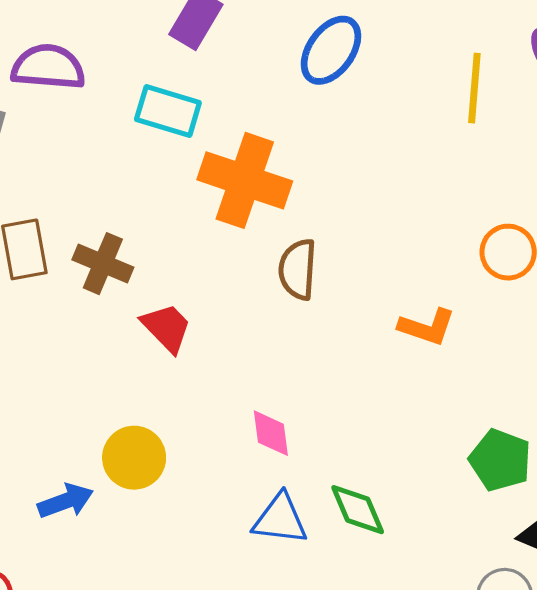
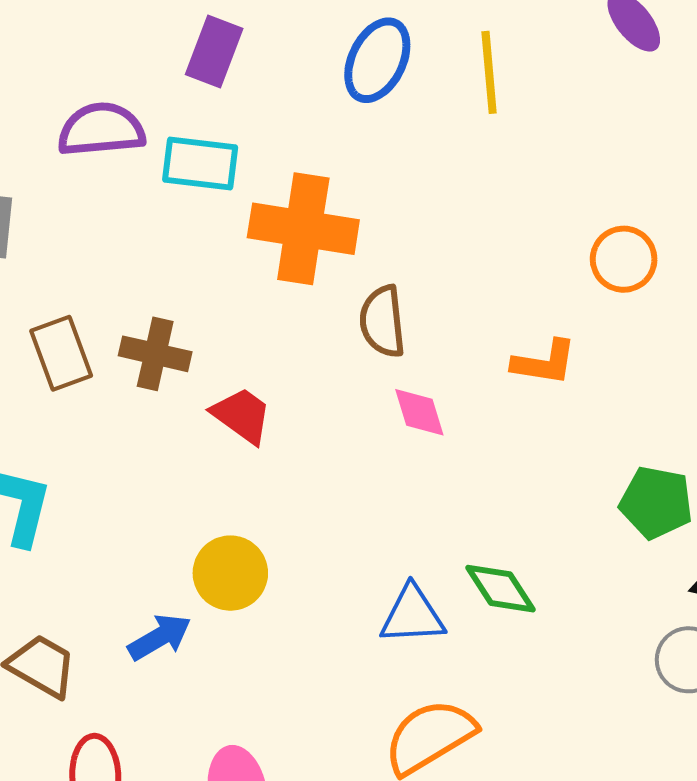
purple semicircle: (48, 67) -> (101, 130), moved
yellow line: (474, 88) -> (489, 72), moved
pink diamond: (271, 433) -> (419, 412), moved

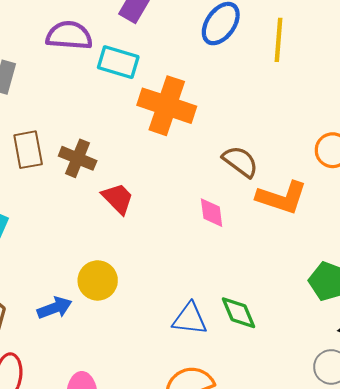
brown semicircle: (383, 321) -> (240, 162), moved, turned 123
orange L-shape: (544, 362) -> (282, 198), size x1.4

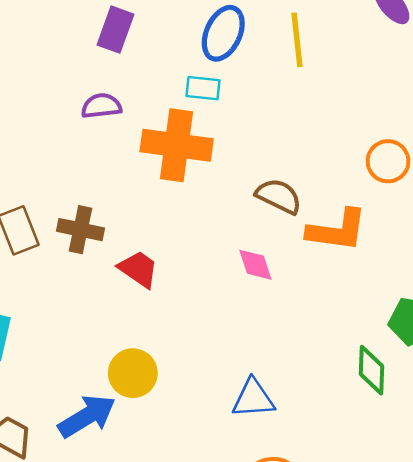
purple semicircle: (69, 35) -> (101, 106), moved, size x0.7
cyan rectangle: (118, 62) -> (203, 88), moved, size x0.7
blue arrow: (55, 308) -> (87, 416), size x1.4
green diamond: (239, 313) -> (372, 370), moved, turned 36

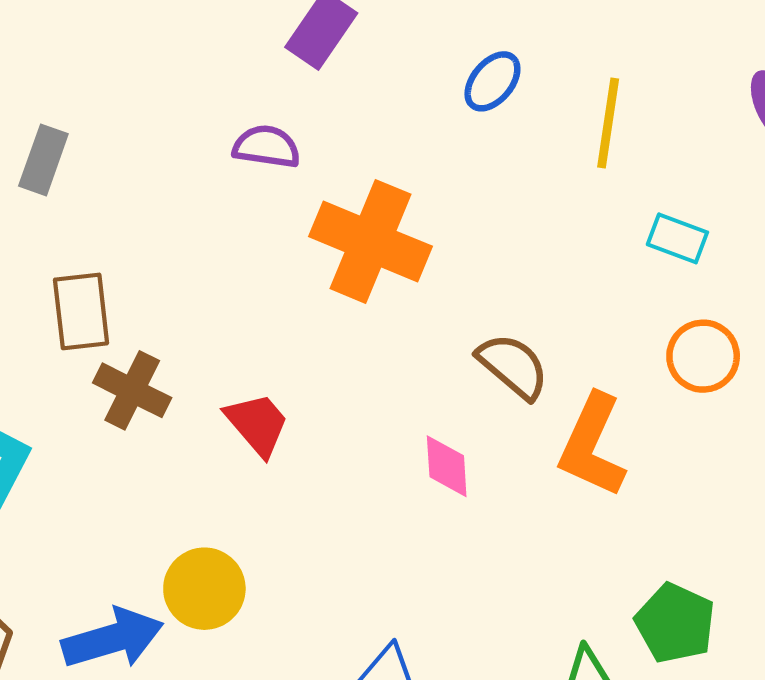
blue ellipse: (223, 33) -> (492, 81), size x0.7
cyan rectangle: (203, 88) -> (677, 238), moved
brown cross: (80, 230) -> (132, 390), moved
orange L-shape: (337, 230) -> (592, 445), turned 92

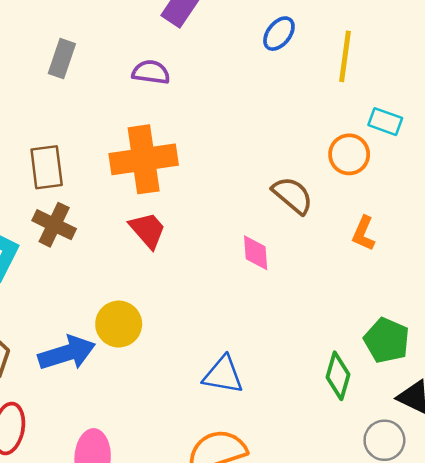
gray rectangle: (43, 160) -> (62, 59), moved
orange cross: (371, 241) -> (144, 159), moved, turned -30
orange circle: (703, 356) -> (349, 154), moved
brown cross: (132, 390) -> (54, 225), moved
orange L-shape: (592, 445) -> (364, 233), moved, size x0.6

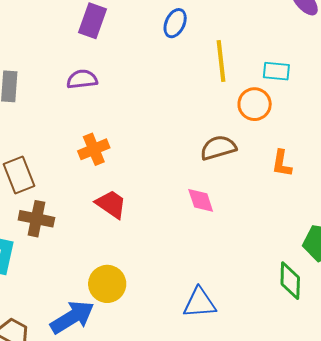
yellow line: (345, 56) -> (221, 61), moved
orange cross: (144, 159) -> (94, 149), size x0.6
brown semicircle: (293, 195) -> (218, 148), turned -42

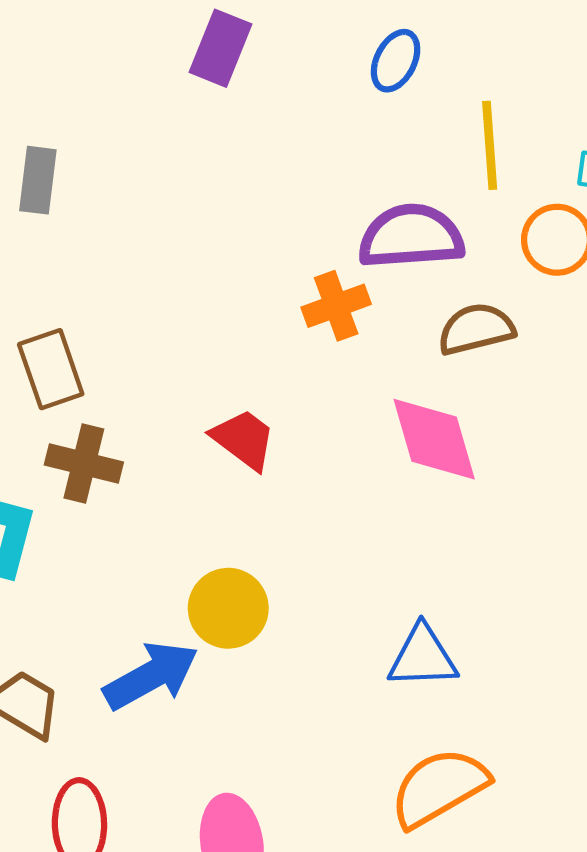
purple semicircle: (82, 79) -> (411, 236), moved, size x1.6
orange cross: (94, 149) -> (336, 306), moved
pink diamond: (201, 200) -> (434, 439), size x1.6

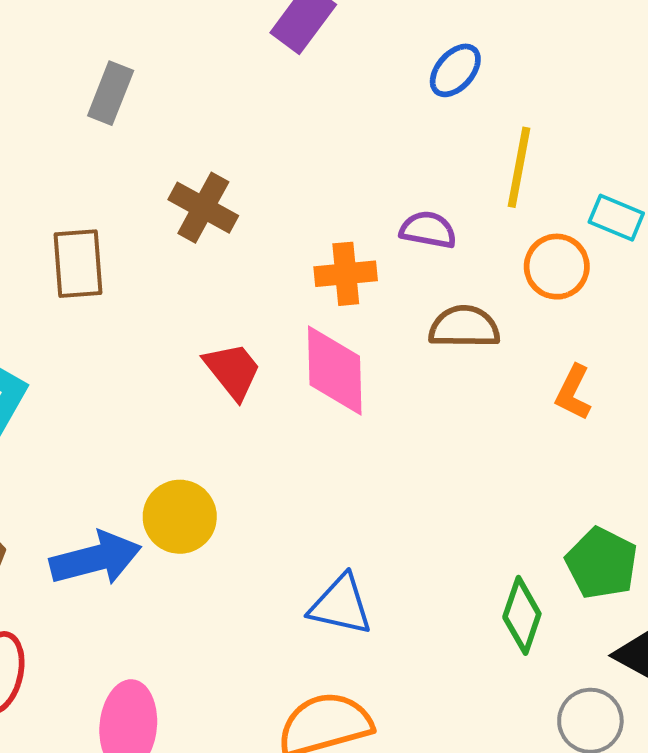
purple semicircle: (411, 236) -> (428, 230), size x0.6
pink diamond: (434, 439) -> (335, 370), moved
brown cross: (84, 464) -> (203, 208), moved

